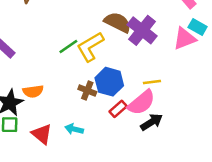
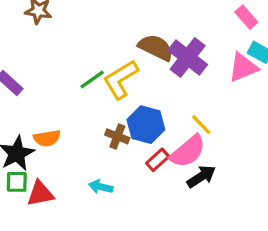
yellow line: (152, 82) -> (201, 125), turned 54
red triangle: (42, 134) -> (40, 194), moved, turned -50

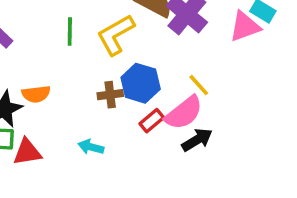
green line: (92, 79) -> (70, 32), moved, turned -56
brown cross: (117, 136) -> (110, 95), turned -30

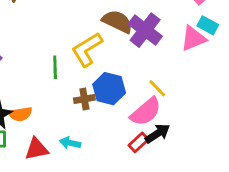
green line: (70, 32) -> (55, 67), moved
orange semicircle: (36, 94) -> (20, 114), moved
red rectangle: (152, 121) -> (139, 142), moved
red triangle: (27, 152) -> (37, 149), moved

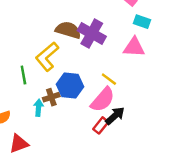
pink triangle: (193, 38) -> (134, 47), moved, turned 35
cyan arrow: (70, 143) -> (38, 108), moved, turned 91

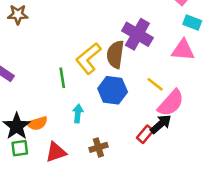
brown semicircle: (68, 30) -> (115, 54), moved, turned -100
brown cross: (51, 97) -> (98, 147), moved
pink semicircle: (103, 100) -> (171, 103), moved

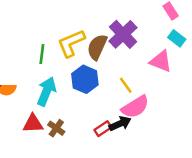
cyan arrow: (78, 114) -> (46, 91), size x1.6
brown cross: (98, 147) -> (56, 128), turned 36
red triangle: (56, 152) -> (33, 124), moved

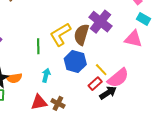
yellow line: (126, 85) -> (101, 70), moved
cyan arrow: (46, 91) -> (46, 75), size x0.6
red rectangle: (103, 129) -> (95, 84), moved

